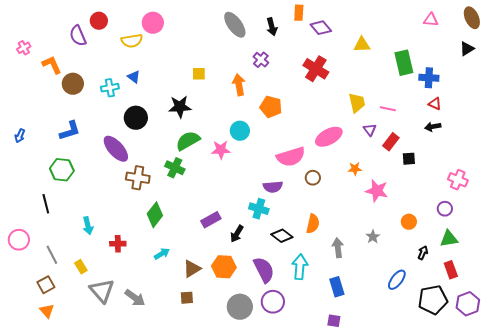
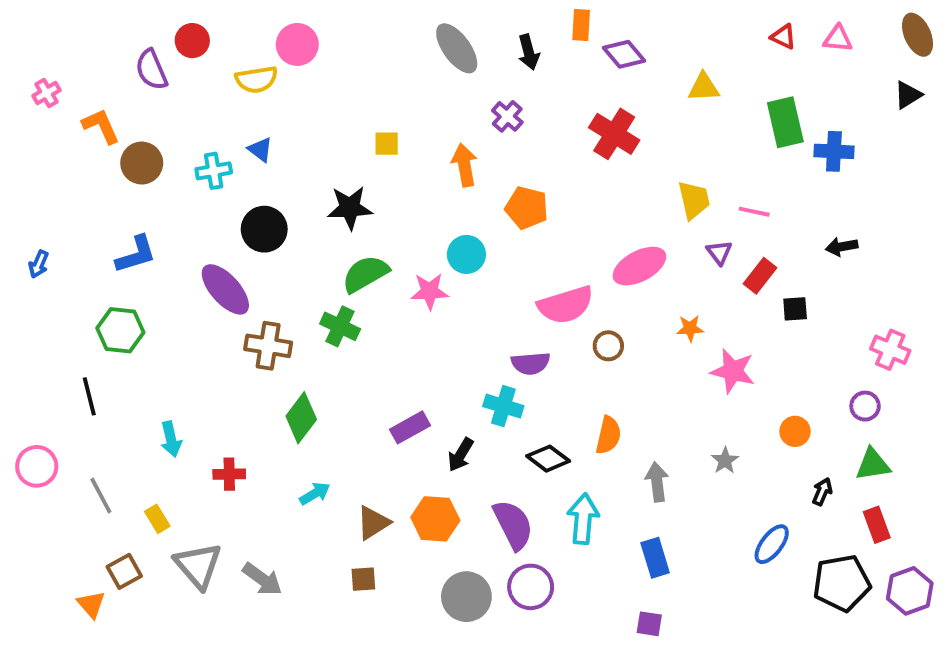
red triangle: (435, 104) -> (783, 37), moved
brown square: (46, 285) -> (124, 571), moved

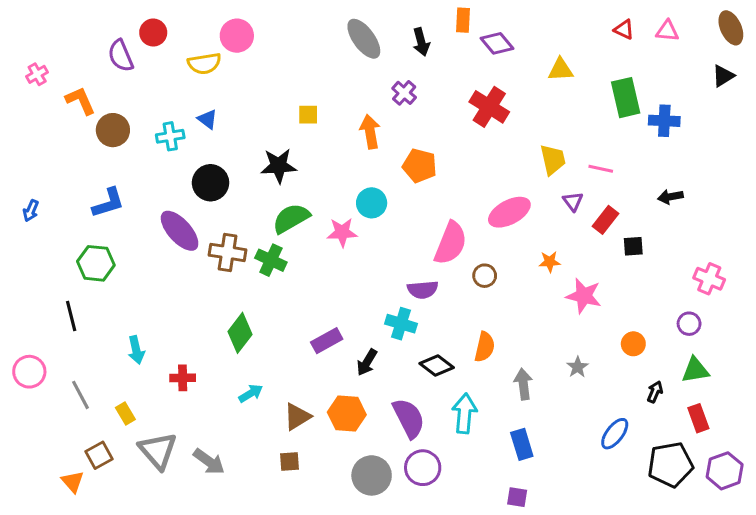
pink semicircle: (566, 305) -> (451, 243), turned -51
brown cross: (268, 346) -> (228, 252), moved

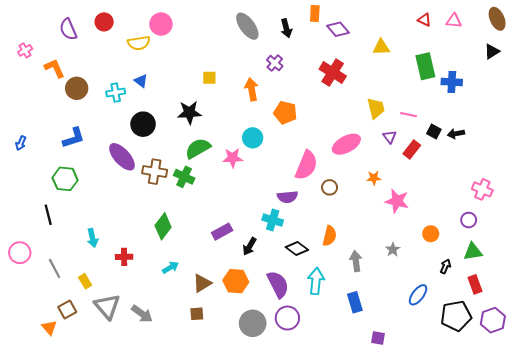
purple semicircle: (121, 56) -> (68, 29), moved
black square: (633, 246) -> (434, 132), moved, turned 32
purple square: (517, 497) -> (378, 338), moved

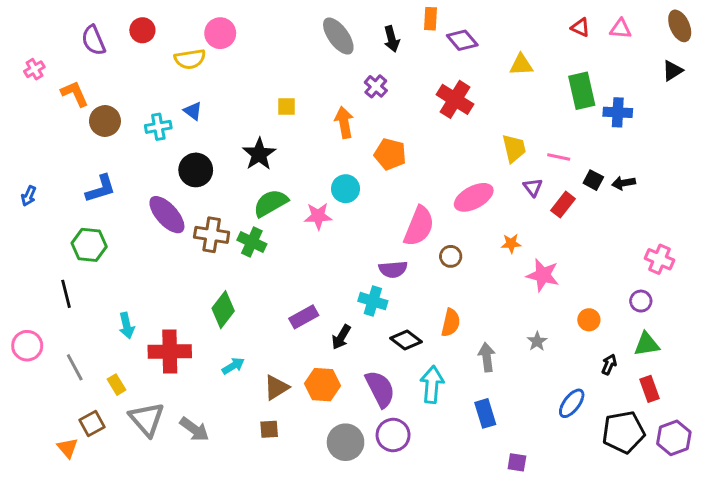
black star: (189, 113) -> (259, 154), turned -30
red cross: (124, 257) -> (170, 351), size x1.8

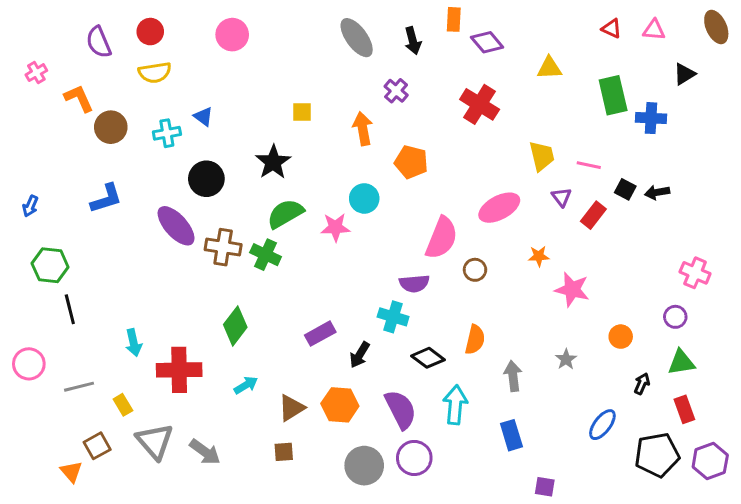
yellow semicircle: (190, 59) -> (155, 73), moved
black triangle: (672, 71) -> (684, 74), moved
green hexagon: (89, 245) -> (50, 265), moved
gray line: (75, 367) -> (79, 387), turned -76

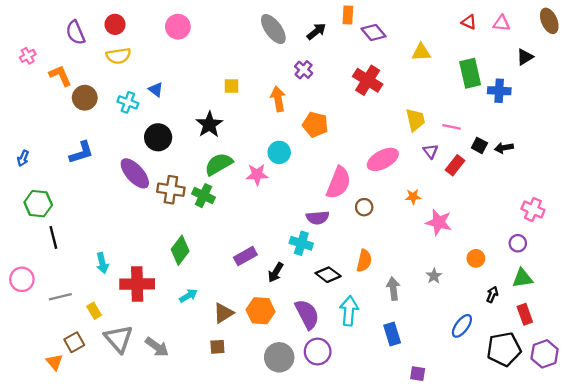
black arrow: (413, 41) -> (316, 31), turned -114
cyan cross: (167, 133) -> (128, 102), turned 30

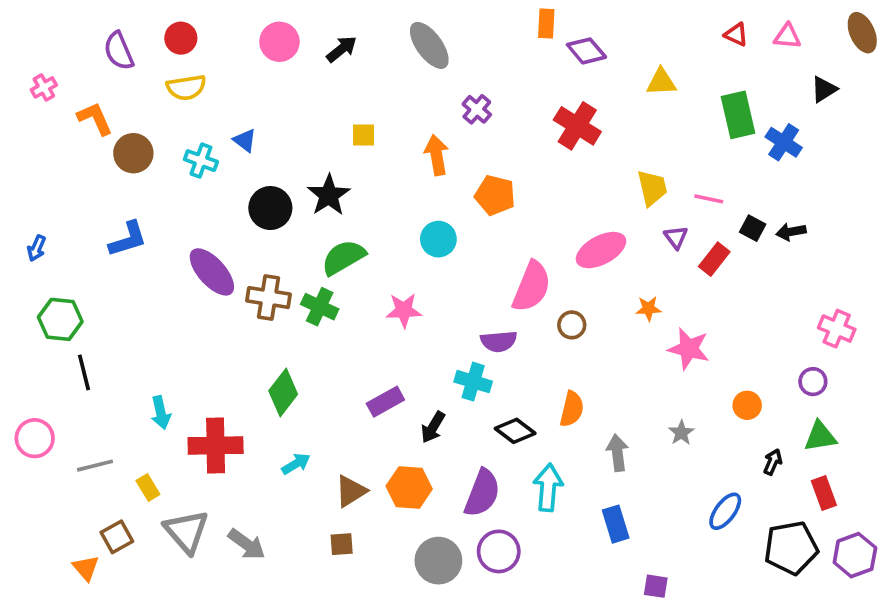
black arrow: (316, 31) -> (342, 49), moved
blue cross: (499, 91) -> (784, 142), turned 30
black circle: (158, 137) -> (270, 208), moved
pink star: (257, 175) -> (404, 310), moved
purple semicircle: (307, 314) -> (482, 493), turned 48

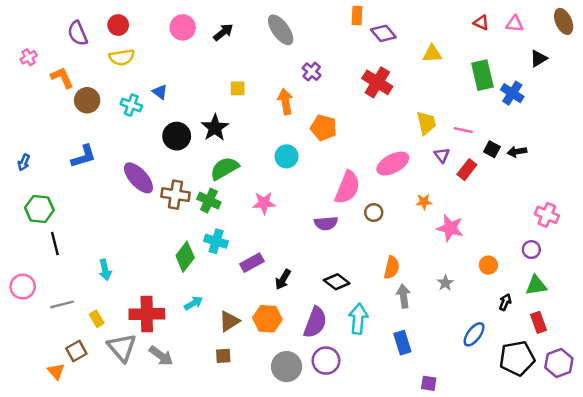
cyan cross: (473, 382) -> (216, 241), moved
orange semicircle: (572, 409) -> (392, 267), moved
red cross: (216, 445) -> (147, 314), moved

